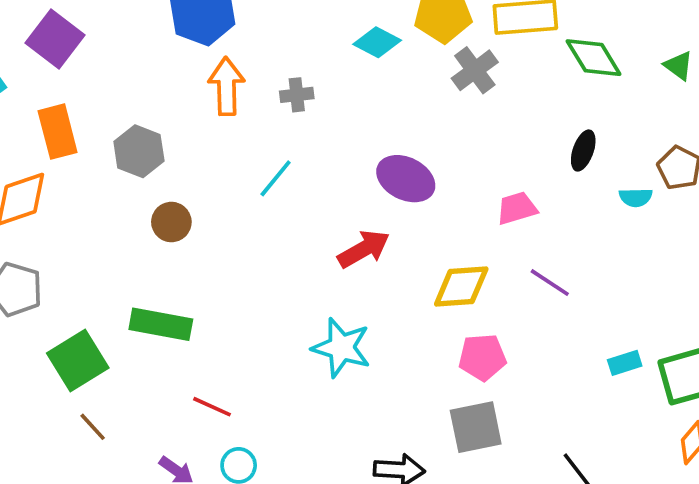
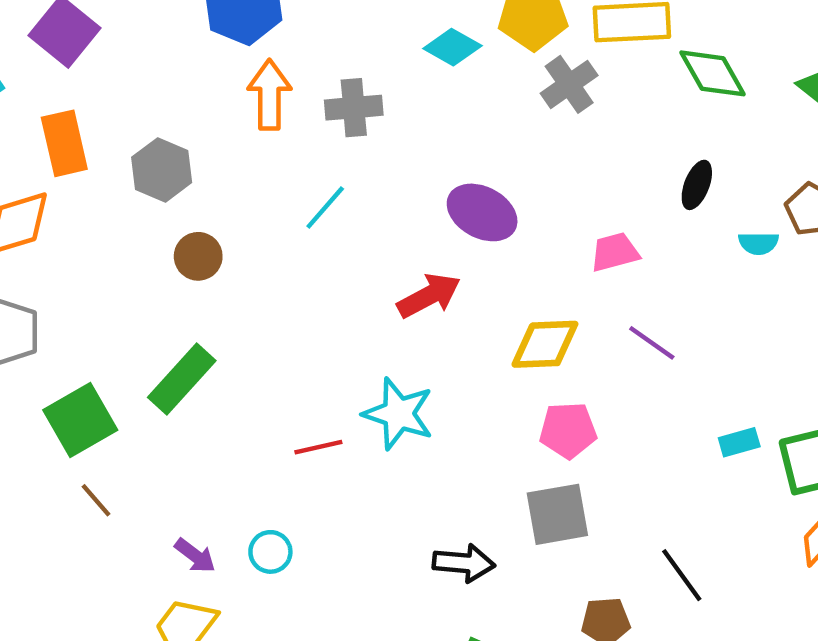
gray cross: (297, 95) -> (354, 108), size x1.4
green rectangle: (161, 324) -> (182, 379), turned -60
red line: (212, 407) -> (318, 447), moved, turned -39

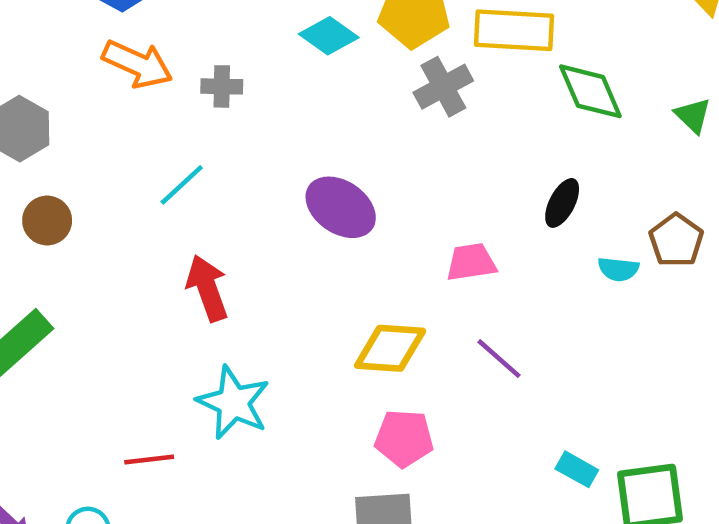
orange arrow: (269, 95) -> (137, 64), turned 108
gray cross: (354, 108) -> (222, 86), size x0.7
red arrow: (429, 296) -> (207, 288), moved, turned -88
cyan rectangle: (739, 442) -> (577, 469), turned 39
red line: (318, 447) -> (149, 459), moved

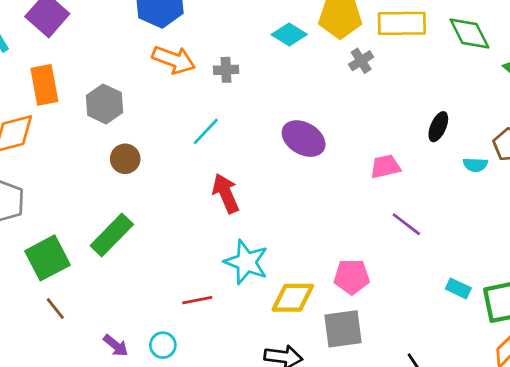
gray cross: (443, 87) -> (361, 61), size x0.7
green diamond: (590, 91) -> (469, 33), moved
yellow diamond: (390, 348) -> (293, 298), moved

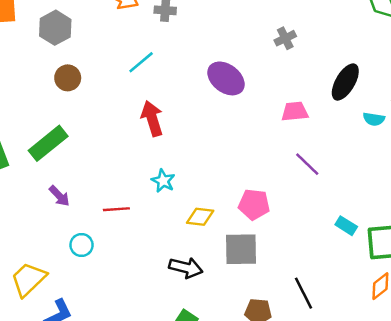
gray cross: (361, 61) -> (285, 38), moved
black ellipse: (438, 127) -> (345, 82), size x1.4
cyan star: (246, 262) -> (163, 181), size x0.6
yellow diamond: (293, 298) -> (200, 217), size x0.7
purple arrow: (116, 346) -> (59, 196), moved

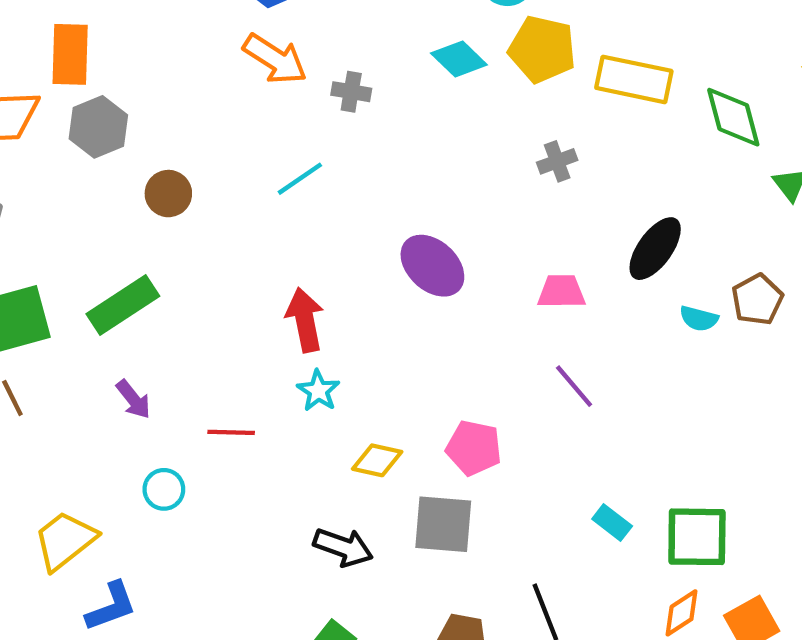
gray hexagon: (55, 28) -> (98, 127), moved
purple ellipse: (226, 78) -> (432, 266), moved
red arrow: (152, 118) -> (305, 320), moved
cyan rectangle: (346, 226) -> (612, 523), moved

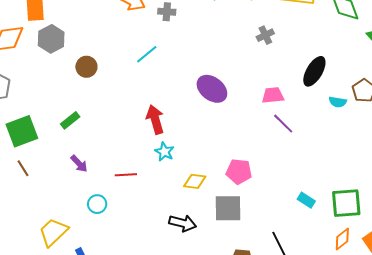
green rectangle: (123, 305) -> (70, 120), size x0.6
purple line: (574, 386) -> (283, 124), moved

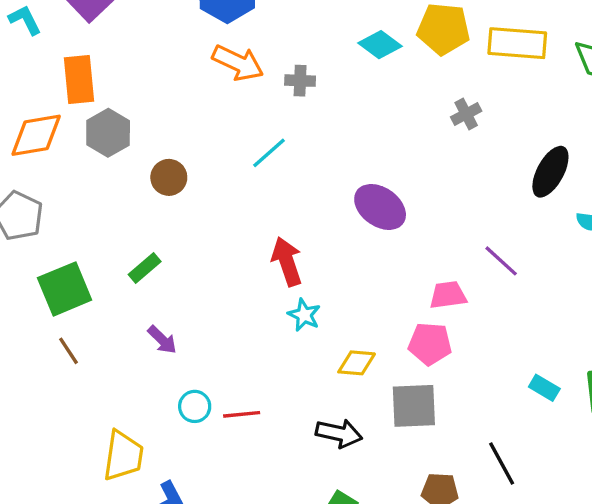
pink trapezoid: (273, 95) -> (448, 295), moved
red line: (126, 175) -> (242, 414), moved
yellow trapezoid: (53, 232) -> (123, 456), turned 144

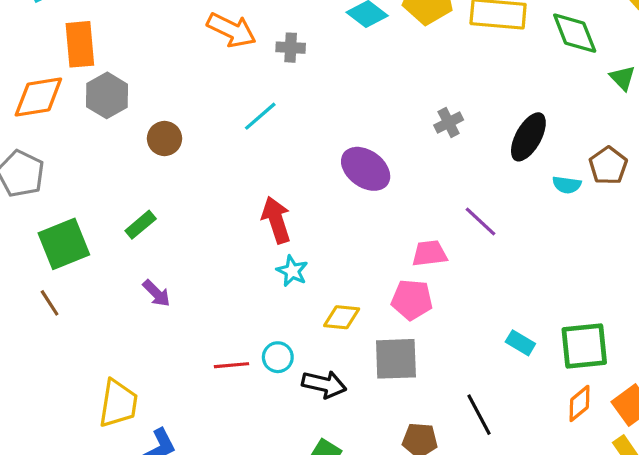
gray cross: (466, 114) -> (449, 123), moved
brown line: (69, 351) -> (50, 303), moved
cyan circle: (195, 406) -> (278, 357), moved

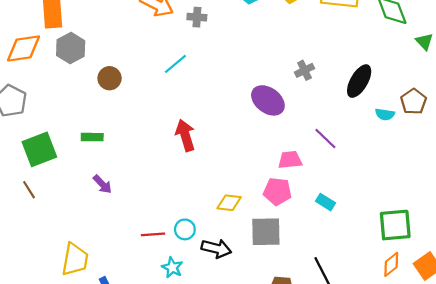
purple ellipse: (366, 169) -> (268, 100), moved
green rectangle: (141, 225) -> (92, 137), turned 40
cyan star: (292, 271) -> (172, 268), moved
cyan rectangle: (520, 343) -> (325, 202), moved

